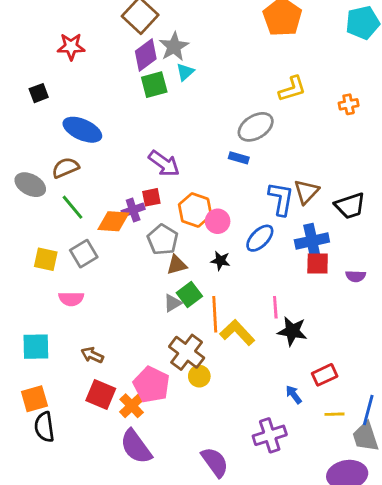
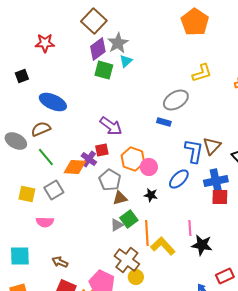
green square: (154, 85) -> (104, 70), turned 30
purple cross: (133, 210) -> (89, 159), turned -35

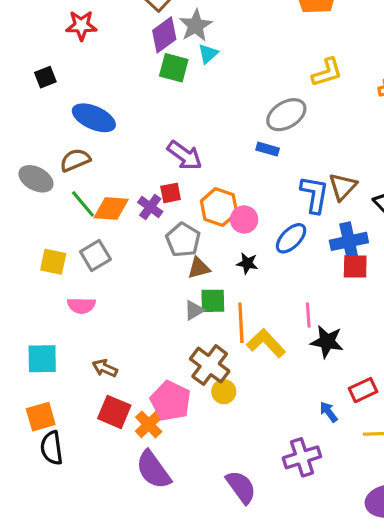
orange diamond: (75, 167) -> (111, 209), moved
green square: (129, 219) -> (213, 301), turned 36

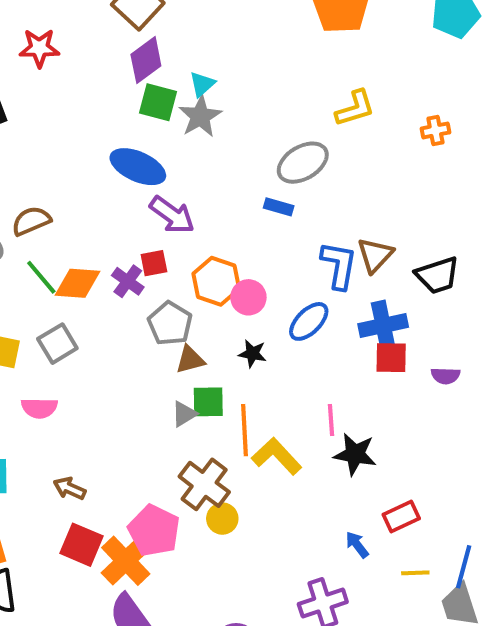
gray star: (196, 25) -> (200, 116), moved
blue ellipse: (94, 118) -> (138, 167), moved
orange cross: (149, 424) -> (126, 561), size x1.4

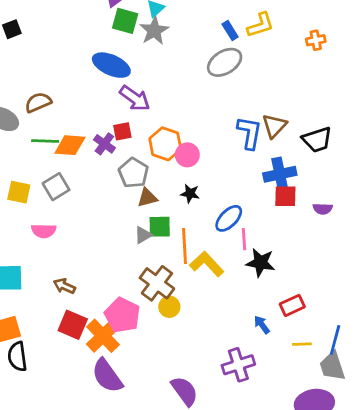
blue rectangle: (279, 207) -> (230, 31), moved, turned 42
green line: (41, 277) -> (45, 141), turned -48
blue ellipse: (309, 321) -> (229, 218), moved

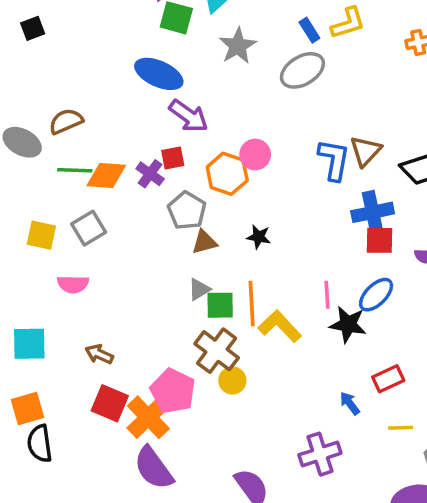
gray star: (154, 31) -> (238, 46), moved
pink circle: (187, 155) -> (255, 155), moved
blue ellipse: (229, 218) -> (376, 295), moved
green square: (160, 227) -> (220, 305), moved

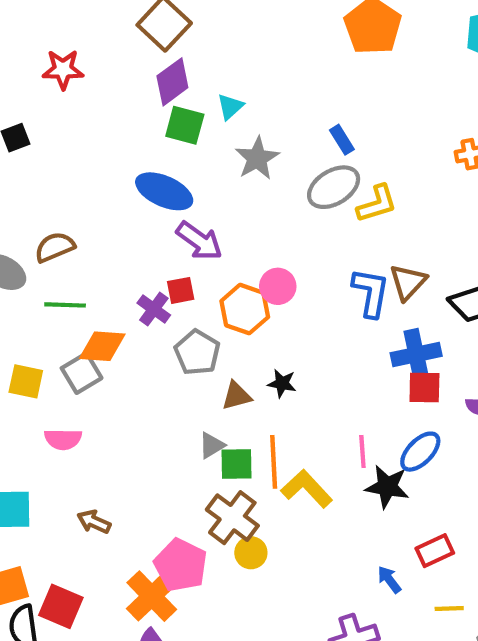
yellow L-shape: (348, 23) -> (377, 204), moved
orange diamond: (106, 176) -> (102, 346), moved
brown triangle: (204, 242) -> (236, 396), moved
red square: (110, 403) -> (61, 606), moved

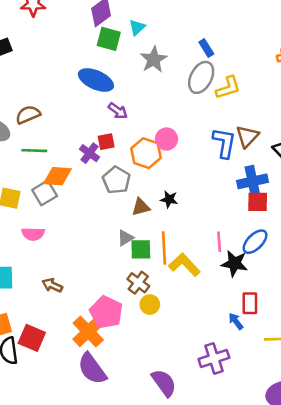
gray ellipse: (334, 187) -> (201, 77), turned -32
purple arrow: (199, 241) -> (118, 111), size x0.7
brown cross: (232, 518) -> (138, 283), size x0.7
red rectangle: (435, 551) -> (250, 303), moved, turned -65

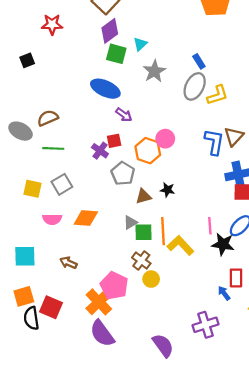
orange diamond: (57, 176) -> (86, 218), moved

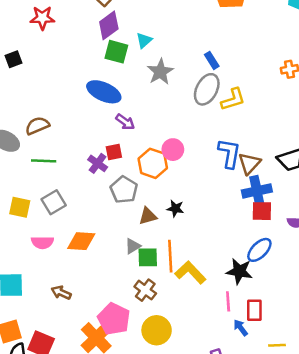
brown triangle: (234, 136) -> (249, 163), moved
pink line: (210, 226) -> (228, 301), moved
yellow circle: (151, 279) -> (157, 330), moved, size x1.5

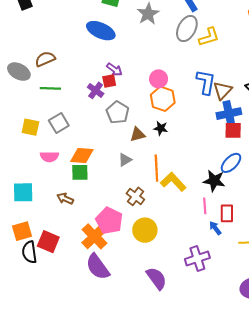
purple arrow: (125, 122) -> (114, 69), moved
orange hexagon: (153, 163) -> (163, 99), moved
green square: (148, 257) -> (80, 172), moved

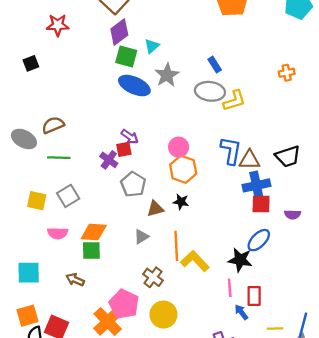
gray ellipse: (187, 29) -> (210, 91), turned 70
blue ellipse: (101, 31) -> (134, 86), moved
brown triangle: (223, 90) -> (249, 160), turned 48

